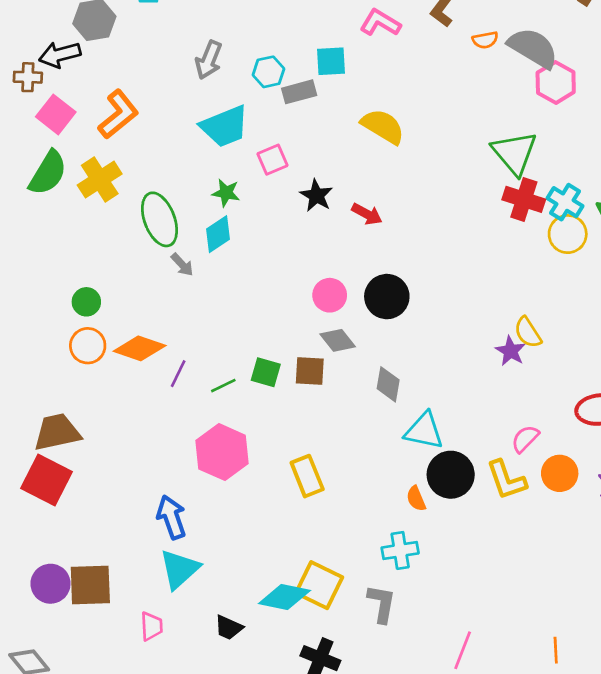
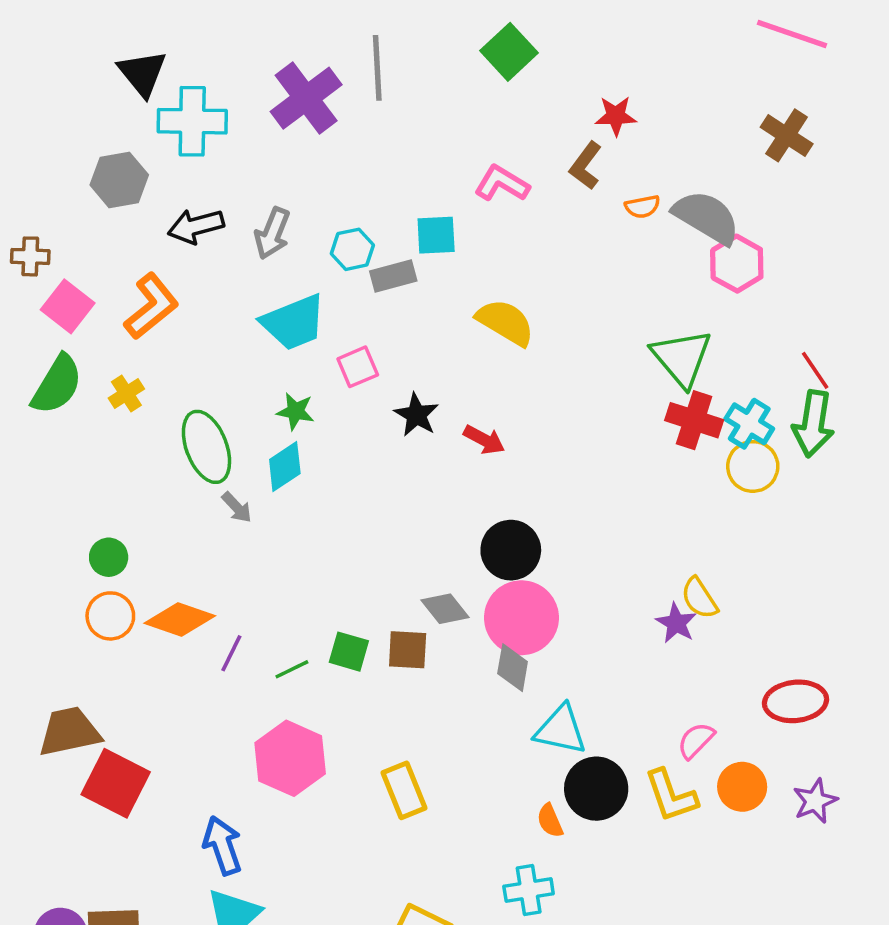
black arrow: (60, 55) -> (196, 226), moved
yellow cross: (100, 180) -> (126, 393), size x0.6
pink circle: (330, 295) -> (521, 618), moved, size x1.6
red square: (46, 480) -> (116, 783), moved

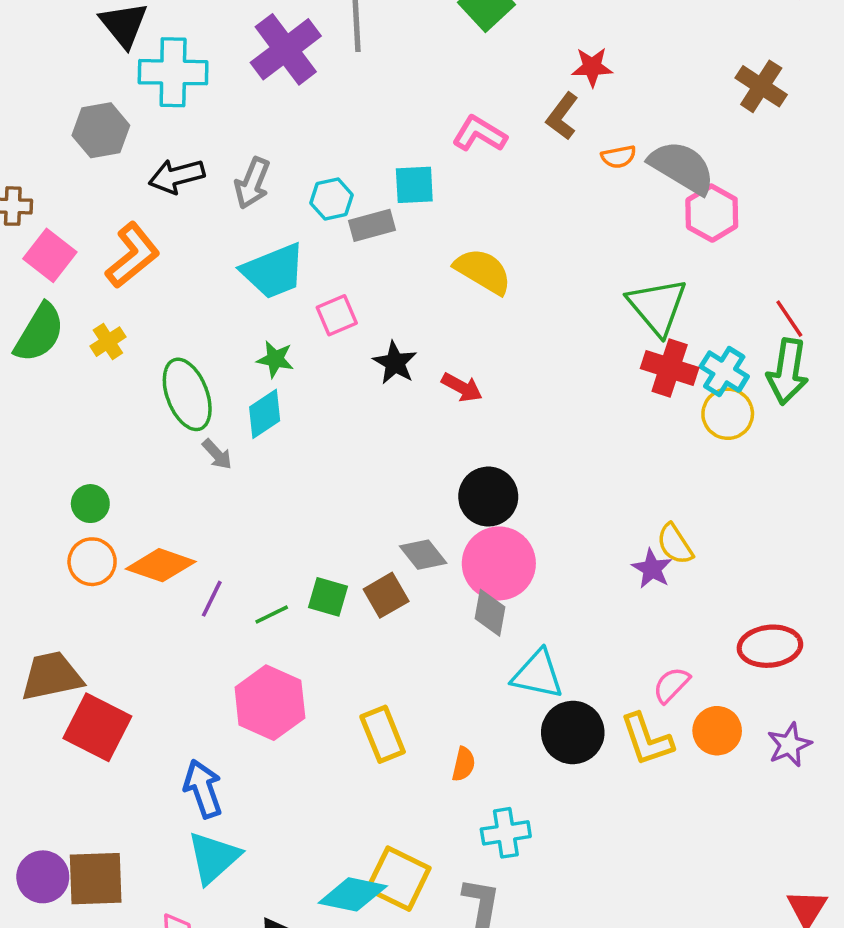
brown square: (408, 650) -> (386, 595), turned -33
orange semicircle: (550, 821) -> (464, 764), moved, turned -144

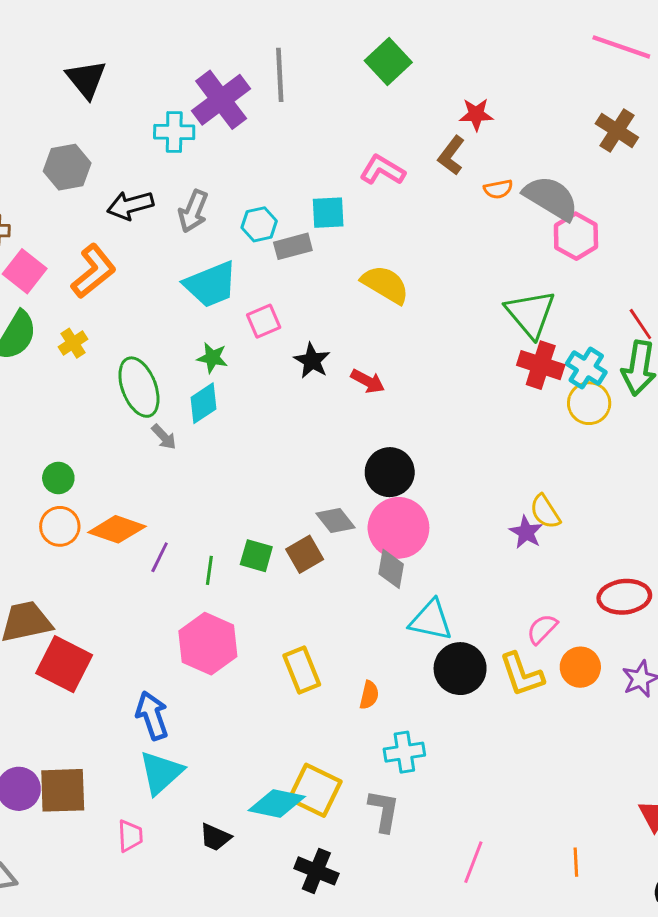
cyan cross: (173, 72) -> (174, 132), moved, size x0.7
green line: (272, 615) -> (209, 570), turned -56

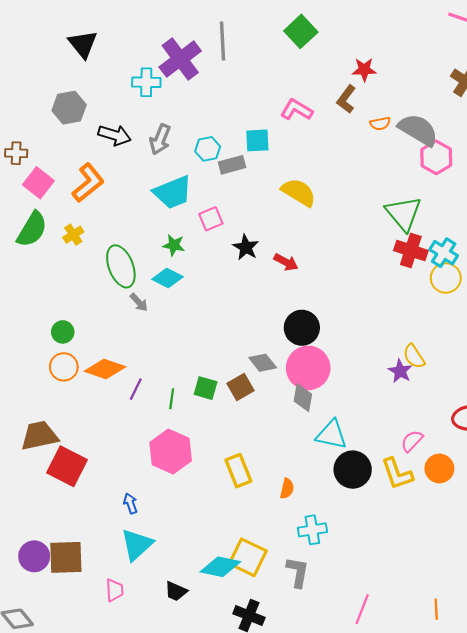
black arrow: (130, 205) -> (115, 135), turned -148
cyan diamond: (203, 403) -> (167, 278), turned 60
blue arrow: (152, 716) -> (130, 503), size x0.6

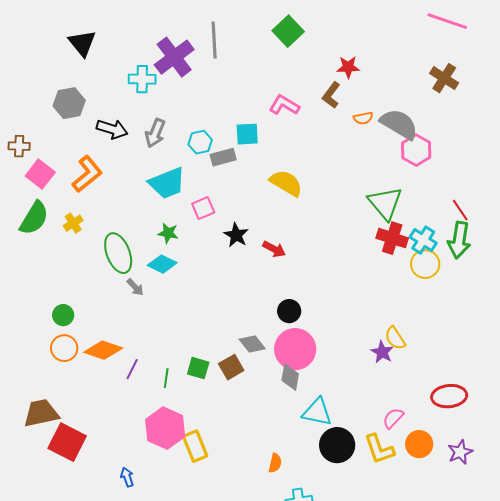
black circle: (302, 328) -> (289, 311), size x0.7
yellow rectangle: (238, 471) -> (195, 446), moved

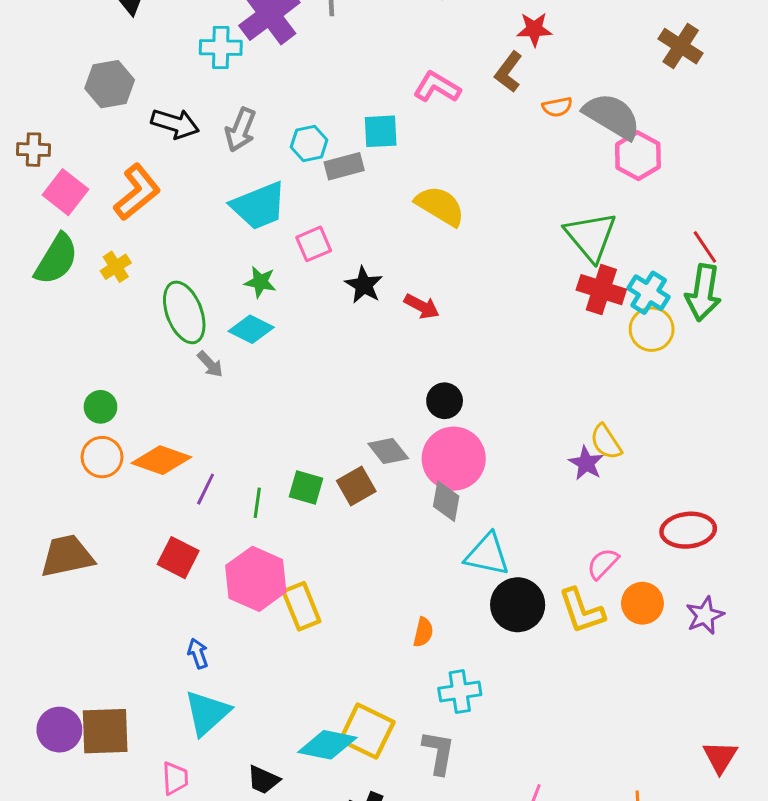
red square: (67, 442) -> (178, 558), moved, size x0.7

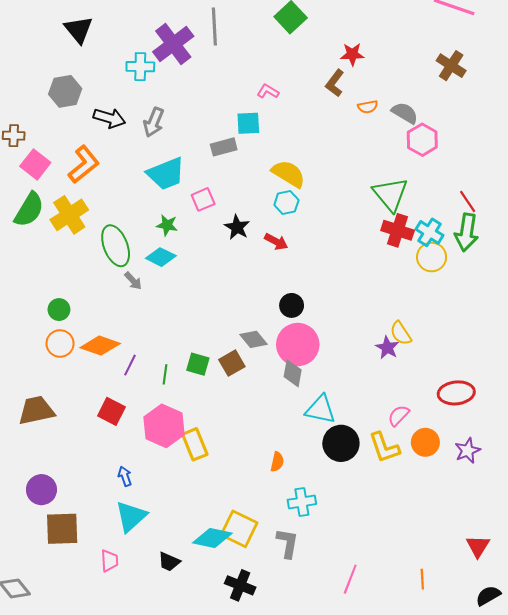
pink L-shape: (437, 87) -> (268, 91), moved, size x0.7
gray semicircle: (612, 116) -> (405, 113), size x0.7
cyan hexagon: (309, 143) -> (286, 203), moved
yellow cross: (116, 267) -> (69, 215), size x1.8
purple circle: (59, 730) -> (41, 490), moved

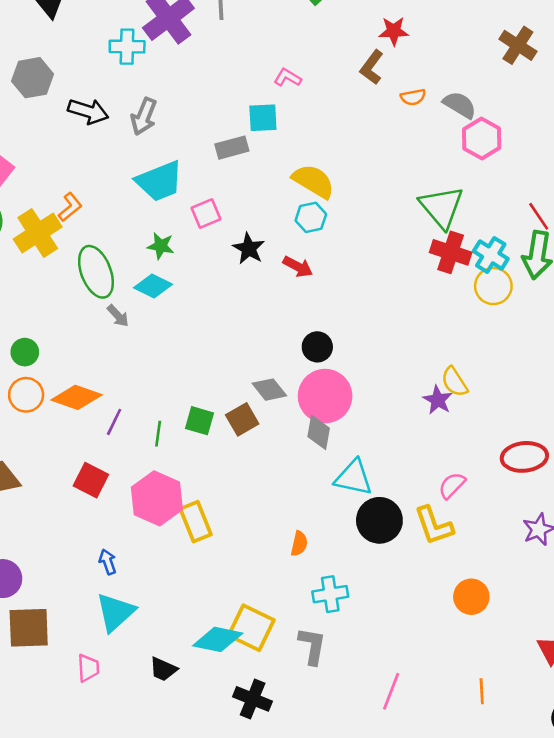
orange L-shape: (84, 164) -> (70, 207), moved, size x0.6
orange circle: (425, 442) -> (471, 597), moved

